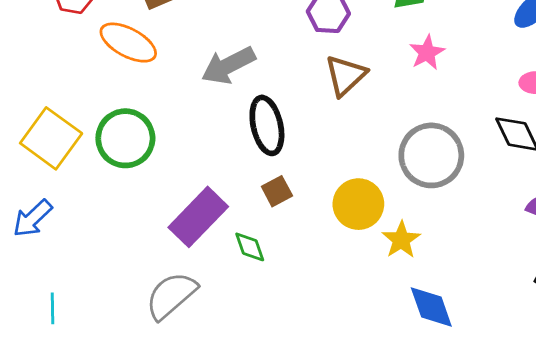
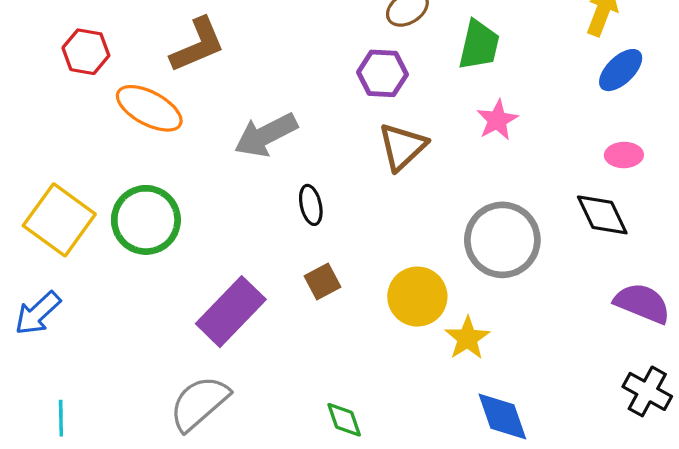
black ellipse: (267, 125) -> (311, 205), size x0.6
green diamond: (250, 247) -> (344, 420), moved

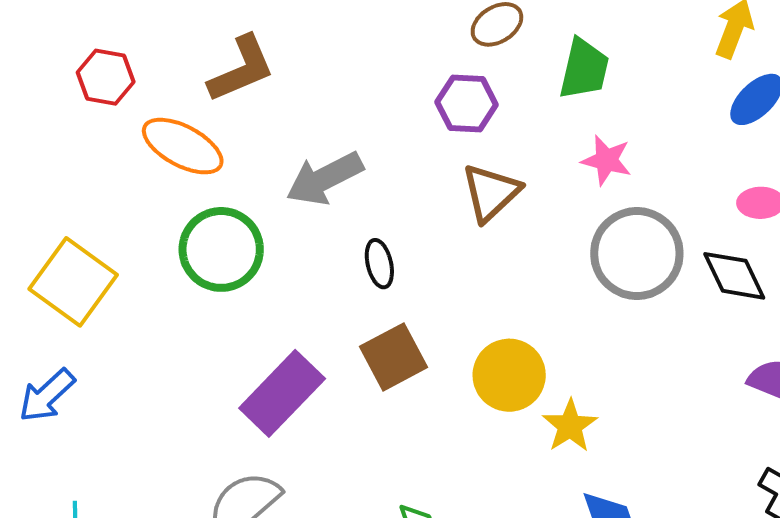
pink star: (497, 120) -> (606, 160), turned -30
green circle: (146, 220) -> (221, 249), moved
gray circle: (502, 240) -> (637, 254), moved
brown square: (322, 282) -> (394, 357), size x1.5

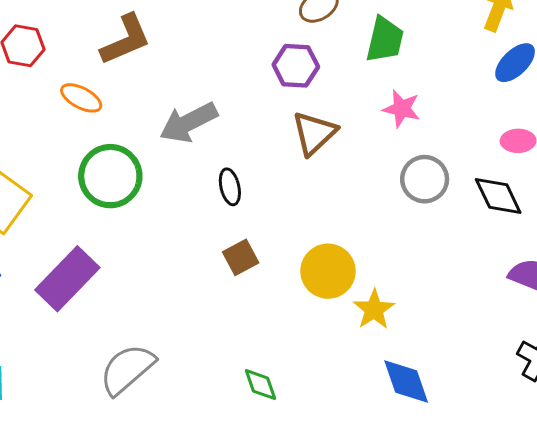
orange ellipse: (183, 146) -> (81, 98), size x0.7
gray circle: (637, 254) -> (425, 179), size x0.7
brown square: (394, 357) -> (241, 257), size x0.7
purple rectangle: (282, 393) -> (67, 279), moved

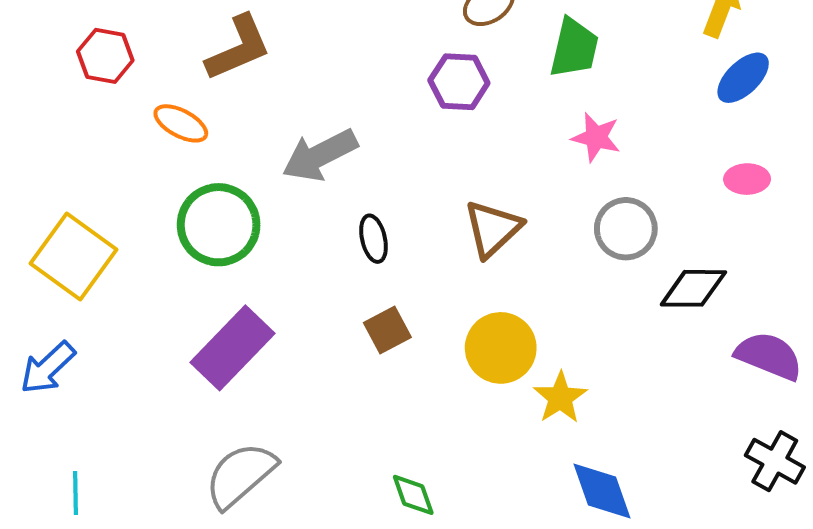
brown triangle: (314, 133) -> (493, 229), moved
black diamond: (498, 196) -> (693, 288), moved, turned -64
purple rectangle: (67, 279) -> (232, 348), moved

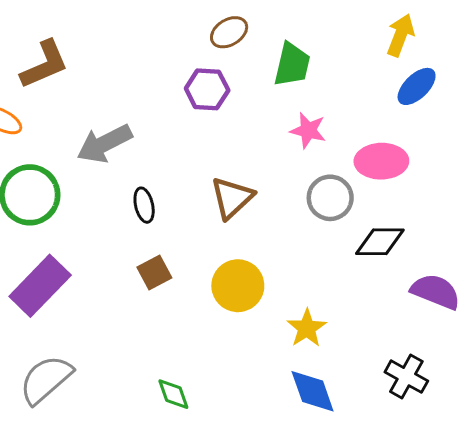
pink ellipse: (747, 179) -> (381, 161), moved, size x1.6
yellow star: (560, 398) -> (307, 328), moved
black cross: (775, 461) -> (406, 377), moved

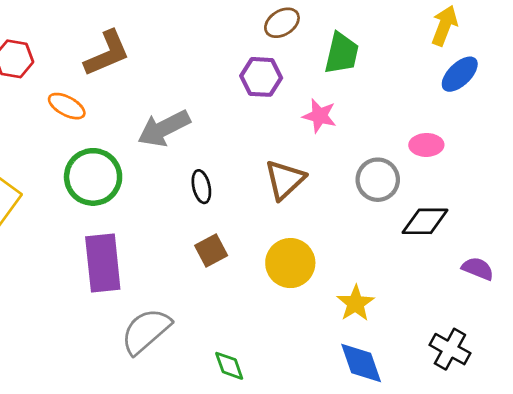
pink star: (308, 130) -> (319, 116), moved
pink ellipse: (381, 161) -> (426, 145), size x0.7
purple rectangle: (40, 286) -> (103, 263), turned -50
purple semicircle: (436, 292) -> (478, 269), size x0.7
gray semicircle: (46, 379) -> (146, 331), moved

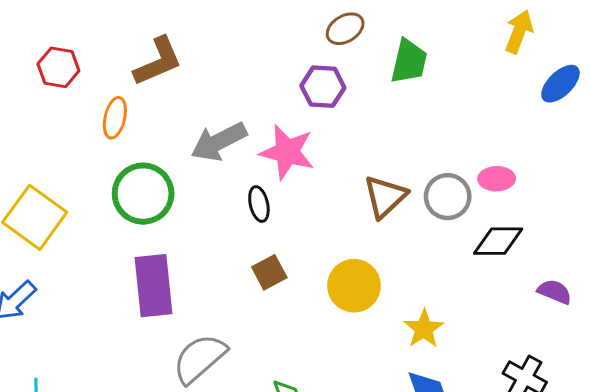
blue ellipse: (460, 74) -> (560, 84), moved
orange ellipse: (67, 106) -> (115, 118), turned 75
pink star: (319, 116) -> (287, 152), moved, size x1.5
pink ellipse: (426, 145) -> (497, 179), moved
brown triangle: (285, 180) -> (385, 197), moved

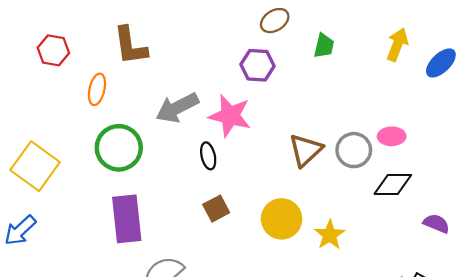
yellow arrow: (519, 32) -> (397, 45), moved
brown L-shape: (158, 61) -> (130, 46), turned 105
green trapezoid: (409, 61) -> (324, 46), size x0.7
yellow star: (424, 329) -> (330, 235), moved

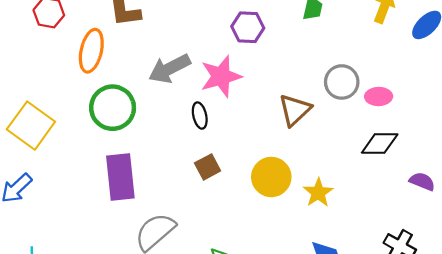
orange ellipse: (97, 89) -> (91, 51), size x1.4
pink star: (230, 116) -> (221, 76), turned -30
gray circle: (354, 150) -> (342, 82), moved

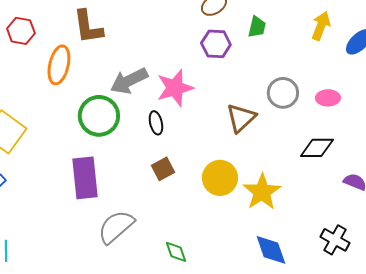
purple hexagon: (248, 27) -> (216, 44), moved
pink ellipse: (379, 97) -> (328, 98), moved
green circle: (113, 108) -> (99, 116), moved
yellow star: (318, 193) -> (262, 192), size x1.4

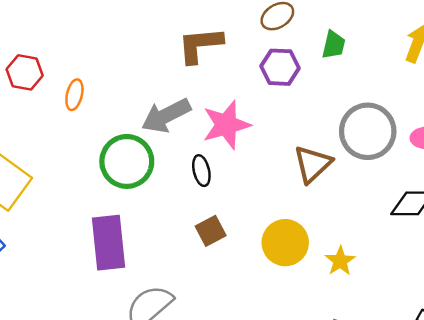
brown L-shape: (88, 27) -> (200, 45), moved, turned 93
red hexagon: (21, 31) -> (25, 72), moved
orange ellipse: (59, 65) -> (74, 95), size x0.6
gray circle: (283, 93) -> (368, 131), size x1.4
yellow star: (262, 192) -> (340, 261), size x0.6

